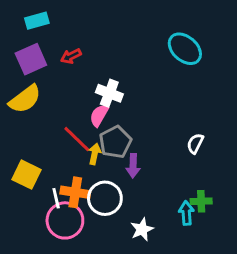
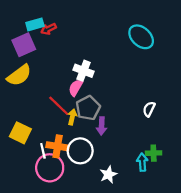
cyan rectangle: (37, 21) -> (35, 24), moved
red arrow: (71, 56) -> (49, 29), moved

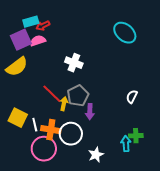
pink semicircle: (76, 88) -> (38, 41), moved, turned 42
white line: (43, 151) -> (35, 125), moved

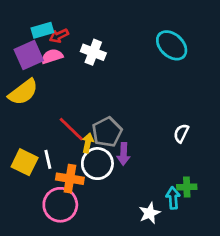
white cross: (74, 63) -> (93, 52), moved
white line: (35, 125) -> (48, 159), moved
white circle: (71, 134) -> (97, 164), moved
white star: (96, 155) -> (150, 213), moved

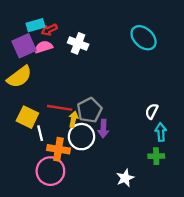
red line: (71, 129) -> (60, 108), turned -35
yellow square: (25, 162) -> (27, 117), moved
cyan arrow: (173, 198) -> (161, 132), moved

